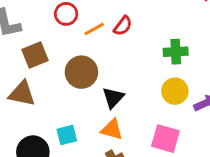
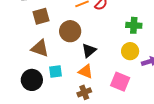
brown triangle: (22, 94) -> (40, 48), moved

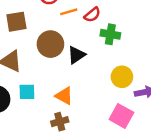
green cross: (134, 25) -> (110, 34), moved
black triangle: (89, 51) -> (76, 55), moved
pink square: (120, 82) -> (121, 116), moved

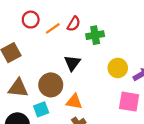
brown circle: (50, 44) -> (51, 85), moved

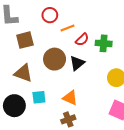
red semicircle: (74, 24) -> (82, 40), moved
brown circle: (51, 85) -> (55, 59), moved

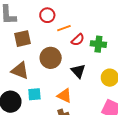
black triangle: (77, 63) -> (78, 71), moved, turned -35

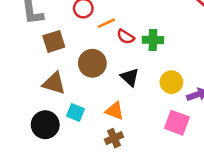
red semicircle: (78, 40) -> (126, 37), turned 80
cyan square: (34, 94) -> (75, 112), turned 32

